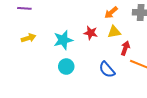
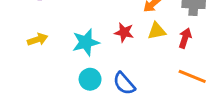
red arrow: (125, 48) -> (185, 38), moved
blue semicircle: (107, 70) -> (124, 83), moved

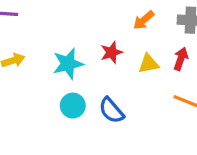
yellow triangle: (157, 31) -> (149, 64), moved
red star: (124, 32) -> (111, 52), turned -30

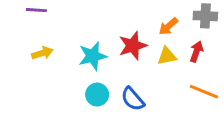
orange arrow: (144, 20) -> (168, 26), moved
red star: (111, 52) -> (133, 46), size x1.4

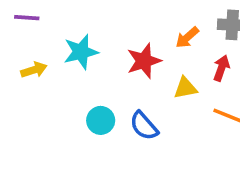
cyan star: (93, 56) -> (81, 52), moved
yellow triangle: (167, 56) -> (185, 88), moved

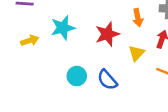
orange arrow: (187, 37) -> (138, 18), turned -60
yellow triangle: (185, 88) -> (137, 53), turned -36

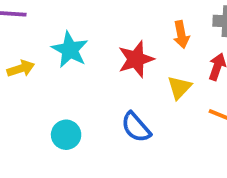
cyan star: (63, 28) -> (70, 50), turned -30
cyan circle: (77, 76) -> (66, 135), moved

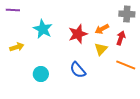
orange arrow: (181, 35) -> (102, 29), moved, turned 72
yellow arrow: (21, 69) -> (17, 47), moved

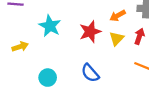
orange arrow: (102, 29) -> (118, 16), moved
yellow triangle: (101, 49) -> (116, 39), moved

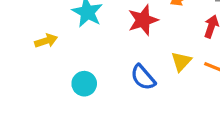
yellow triangle: (116, 39) -> (181, 61), moved

